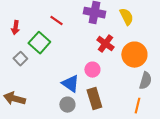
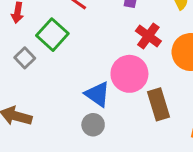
pink circle: (92, 70) -> (129, 74), size x1.6
brown rectangle: (94, 99) -> (159, 104), moved

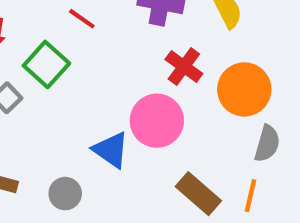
brown rectangle: (159, 104) -> (198, 194), moved, turned -32
gray circle: (93, 125) -> (65, 194), moved

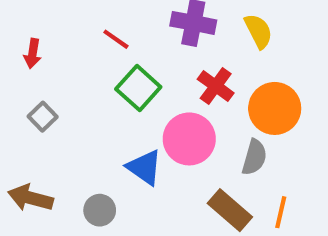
green square: (46, 64) -> (138, 88), moved
gray semicircle: (267, 144) -> (254, 157), moved

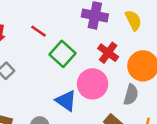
red line: (116, 39) -> (38, 31), moved

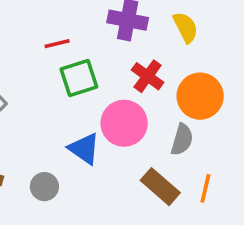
red line: (38, 31) -> (57, 44), moved, turned -49
green square: (63, 54) -> (79, 78), turned 30

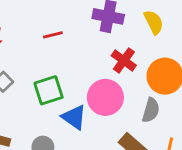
green square: (79, 78) -> (49, 90), moved

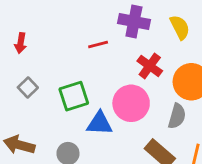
red line: (53, 35) -> (98, 44), moved
blue triangle: (74, 117) -> (100, 123), turned -32

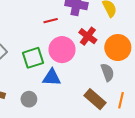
pink circle: (131, 103) -> (62, 50), moved
gray semicircle: (177, 116) -> (107, 72), turned -36

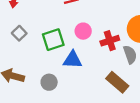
red cross: (88, 36) -> (110, 41), moved, turned 36
pink circle: (62, 50) -> (83, 31), size x0.6

